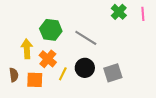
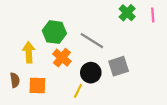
orange cross: (48, 59) -> (62, 58), moved
gray square: (113, 73) -> (119, 66), moved
yellow line: (63, 74) -> (78, 91), moved

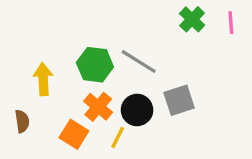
green hexagon: (54, 32) -> (95, 65), moved
orange cross: (62, 58) -> (98, 107), moved
orange square: (37, 85) -> (74, 134), moved, turned 30

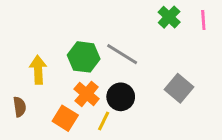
gray square: (179, 100) -> (179, 88), moved, turned -32

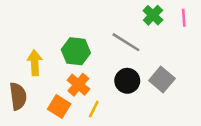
gray line: (122, 54) -> (126, 42), moved
black circle: (121, 97) -> (127, 81), moved
brown semicircle: (20, 107) -> (18, 96), size x1.5

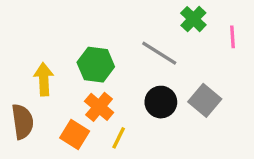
pink line: (184, 18) -> (232, 37), moved

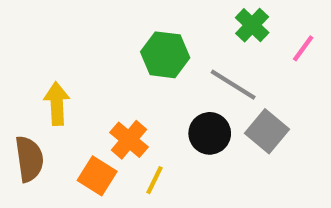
pink line: (232, 37) -> (303, 48), turned 40
gray line: (159, 53) -> (233, 85), moved
green hexagon: (96, 65) -> (165, 55), moved

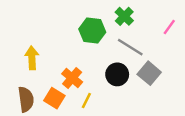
green cross: (252, 25) -> (124, 16), moved
brown semicircle: (29, 159) -> (26, 99), moved

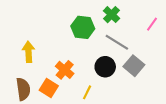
yellow line: (86, 100) -> (87, 92), moved

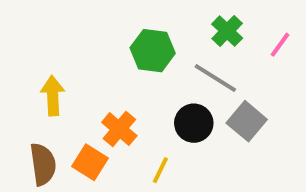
green cross: (112, 15) -> (227, 31), moved

